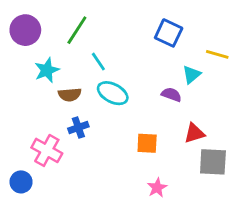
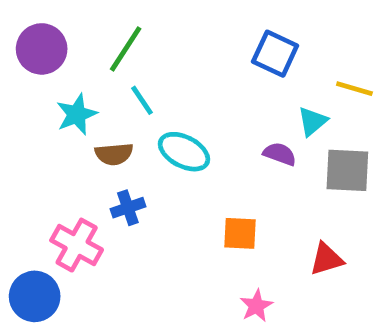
cyan line: (98, 62) -> (142, 100), moved
red triangle: (194, 133) -> (326, 259), moved
gray square: (213, 162) -> (347, 170), moved
blue circle: (21, 182) -> (35, 296), size x1.4

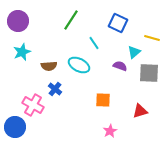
green line: (126, 49) -> (71, 20), moved
cyan line: (142, 100) -> (94, 43), moved
cyan star: (77, 114) -> (22, 52), moved
blue cross: (128, 208) -> (55, 89), turned -32

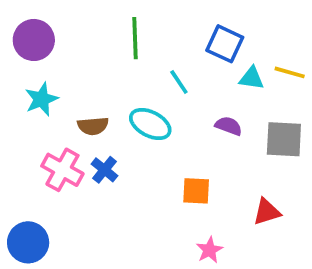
green line: (71, 20) -> (135, 38), turned -35
cyan triangle: (134, 52) -> (251, 78), moved, turned 48
pink cross: (33, 105) -> (62, 170), moved

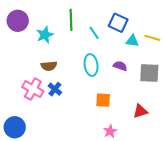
cyan line: (179, 82) -> (94, 33), moved
cyan star: (41, 99) -> (45, 35), moved
cyan ellipse: (150, 124) -> (91, 65), moved, turned 55

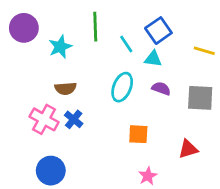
blue square: (118, 23) -> (158, 31), turned 30
cyan triangle: (132, 41) -> (153, 59), moved
cyan ellipse: (91, 65) -> (122, 87), turned 30
blue circle: (15, 127) -> (51, 171), moved

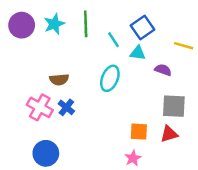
cyan star: (60, 47) -> (54, 24), moved
purple semicircle: (161, 88) -> (163, 70), moved
gray square: (200, 98) -> (174, 106), moved
orange square: (138, 134) -> (139, 132), moved

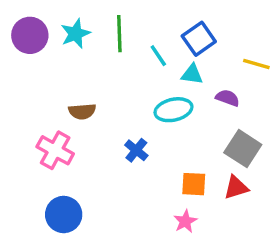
cyan ellipse: (110, 78) -> (173, 110), moved, turned 55
gray square: (174, 106) -> (243, 149), turned 30
blue cross: (66, 107) -> (136, 150), moved

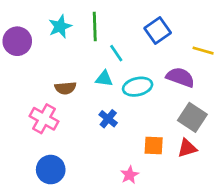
purple circle: (30, 35) -> (17, 41), moved
cyan line: (158, 56) -> (116, 53), moved
cyan triangle: (192, 74) -> (104, 79), moved
purple semicircle: (228, 98) -> (180, 77), size x1.5
pink star: (185, 221) -> (130, 175), moved

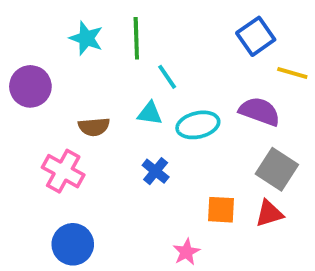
cyan star: (60, 26) -> (86, 38), turned -30
blue square: (158, 30) -> (256, 36), moved
purple circle: (17, 41) -> (30, 86), moved

